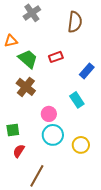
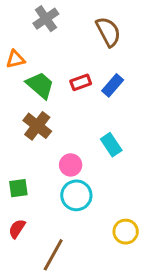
brown semicircle: (75, 22) -> (108, 32), turned -35
blue rectangle: (87, 71) -> (113, 85), moved
yellow circle: (81, 145) -> (126, 232), moved
red semicircle: (19, 151) -> (17, 229), moved

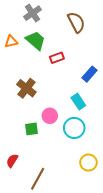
green trapezoid: (40, 85) -> (36, 41), moved
blue rectangle: (113, 85) -> (89, 74), moved
green square: (18, 188) -> (31, 129), moved
cyan circle: (76, 195) -> (74, 128), moved

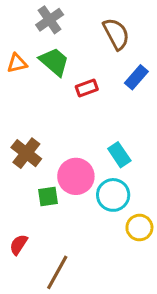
blue rectangle: (89, 74) -> (136, 77), moved
brown cross: (26, 88) -> (26, 153), moved
pink circle: (50, 116) -> (76, 176), size x1.5
yellow circle: (88, 163) -> (139, 228), moved

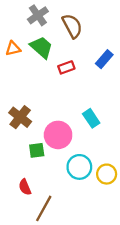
brown semicircle: (116, 34) -> (72, 26), moved
cyan circle: (113, 195) -> (79, 167), moved
red semicircle: (19, 245) -> (25, 187), moved, turned -56

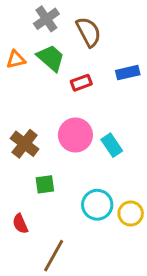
blue rectangle: (104, 59) -> (128, 73), turned 36
pink circle: (58, 135) -> (75, 135), moved
red semicircle: (25, 187) -> (20, 224), moved

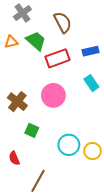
gray cross: (46, 19) -> (22, 13), moved
red rectangle: (81, 83) -> (57, 58), size x1.6
cyan rectangle: (112, 145) -> (91, 83), moved
green square: (45, 184) -> (32, 130), turned 32

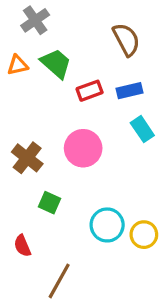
brown semicircle: (63, 22) -> (126, 39), moved
blue rectangle: (90, 51) -> (130, 91), moved
red rectangle: (57, 58) -> (90, 91), size x0.7

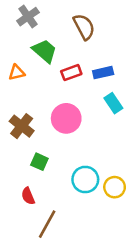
brown semicircle: (126, 39) -> (84, 27), moved
orange triangle: (18, 65) -> (17, 73), moved
red semicircle: (22, 246) -> (28, 196), moved

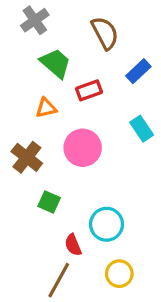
orange triangle: (17, 73) -> (46, 108), moved
blue rectangle: (103, 73) -> (138, 71), moved, turned -30
yellow circle: (115, 187) -> (119, 274), moved
red semicircle: (28, 196) -> (73, 245), moved

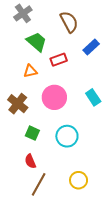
cyan rectangle: (142, 129) -> (93, 97), moved
cyan circle: (107, 224) -> (67, 136), moved
red semicircle: (73, 245) -> (30, 161), moved

